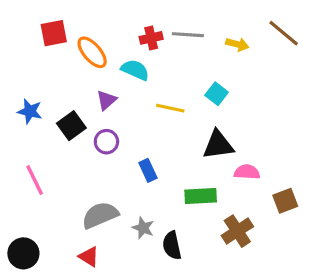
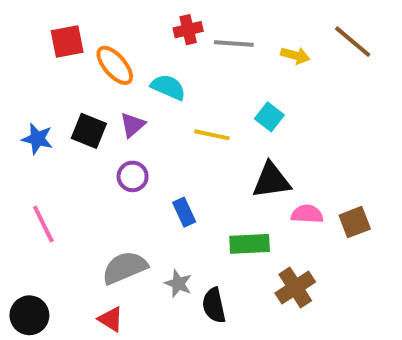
red cross: (151, 38) -> (188, 30), moved
black square: (71, 126) -> (89, 131), moved, turned -32
brown square: (285, 201) -> (355, 222), moved

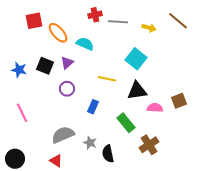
cyan square: (269, 117) -> (136, 59), size x1.5
yellow line: (212, 135) -> (107, 79), moved
blue rectangle: (184, 212) -> (93, 107), turned 48
brown square: (355, 222) -> (179, 101), moved
green rectangle: (250, 244) -> (126, 123), turned 54

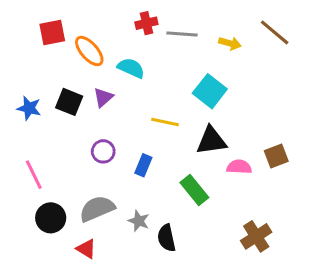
purple circle: (67, 89) -> (103, 151), moved
brown cross: (149, 145) -> (256, 236), moved
black circle: (15, 159) -> (51, 218), moved

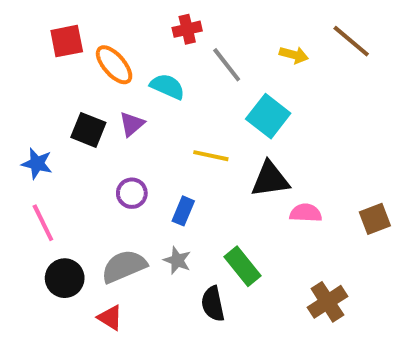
gray line: (182, 34) -> (227, 65), moved, turned 48
blue star: (29, 108) -> (37, 164), moved
brown square: (276, 156) -> (375, 219), moved
green rectangle: (194, 190) -> (242, 266), moved
gray star: (139, 221) -> (177, 260), moved

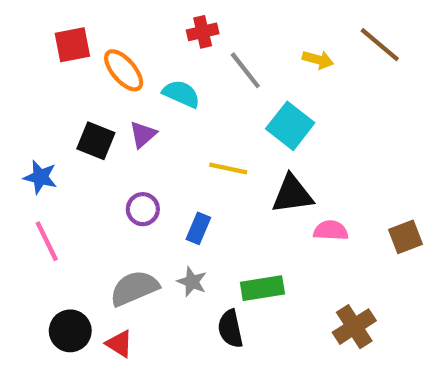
green rectangle: (242, 266) -> (262, 288), turned -60
black circle: (65, 278) -> (70, 331), moved

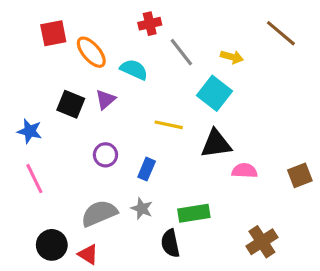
yellow arrow: (318, 60) -> (232, 57), moved

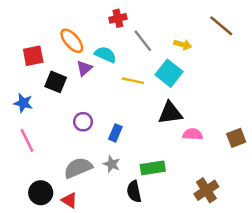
red square: (53, 33) -> (33, 56), moved
purple triangle: (105, 100) -> (84, 68), moved
yellow line: (169, 125) -> (133, 81), moved

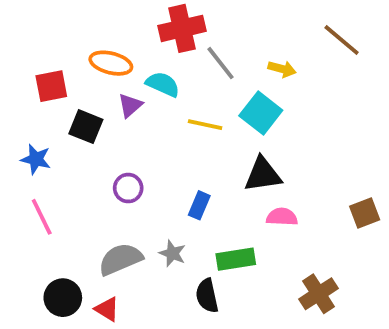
red cross: (118, 18) -> (182, 28), size x1.6
orange ellipse: (72, 41) -> (111, 63), turned -35
blue rectangle: (115, 133) -> (199, 205), moved
pink semicircle: (193, 134) -> (282, 217), moved

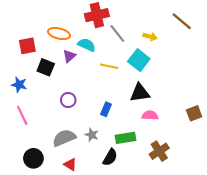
brown cross: (318, 294) -> (159, 151), moved
black semicircle: (207, 296) -> (110, 157), turned -138
red triangle: (107, 309) -> (70, 164), moved

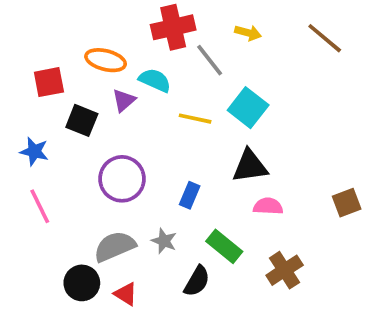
yellow arrow: (150, 37) -> (248, 33), moved
purple circle: (68, 100) -> (122, 179), size x1.6
green rectangle: (125, 138) -> (224, 246), turned 48
black circle: (33, 158) -> (82, 283), moved

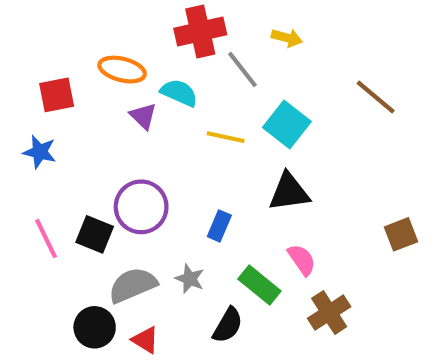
brown line: (325, 38) -> (376, 97), moved
purple triangle: (124, 100) -> (143, 116), turned -35
black square: (82, 120) -> (95, 234), moved
blue star: (34, 151) -> (40, 152), moved
pink semicircle: (268, 206) -> (302, 260), moved, turned 52

